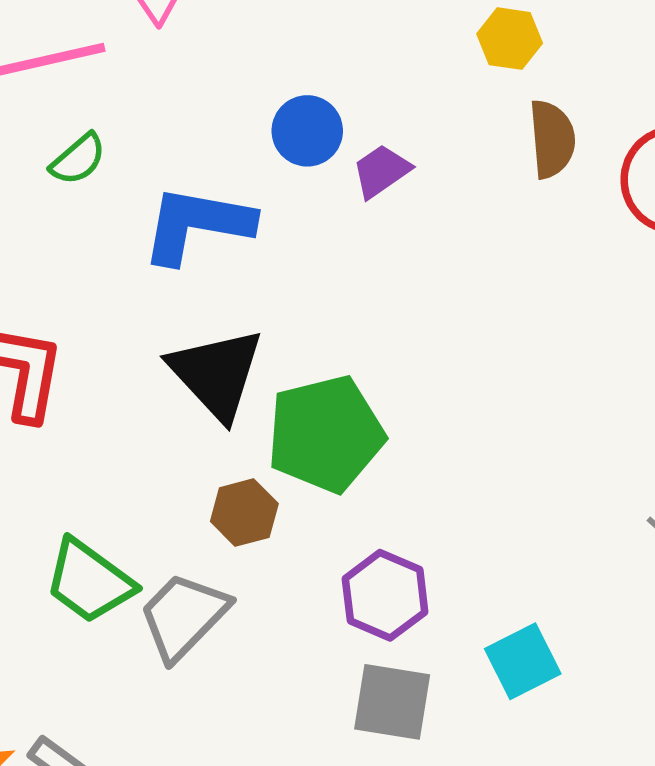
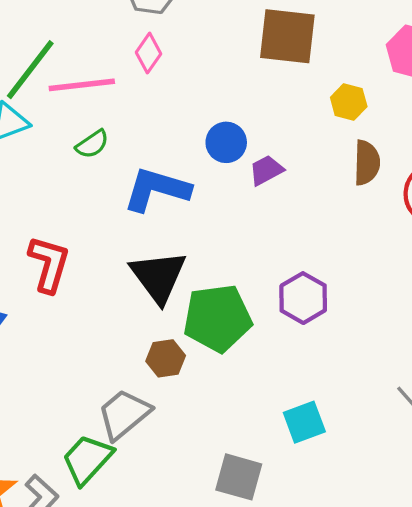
green trapezoid: (89, 581) -> (87, 459), moved, turned 90
purple hexagon: (385, 595) -> (303, 298), moved
cyan square: (523, 661) -> (304, 422), moved

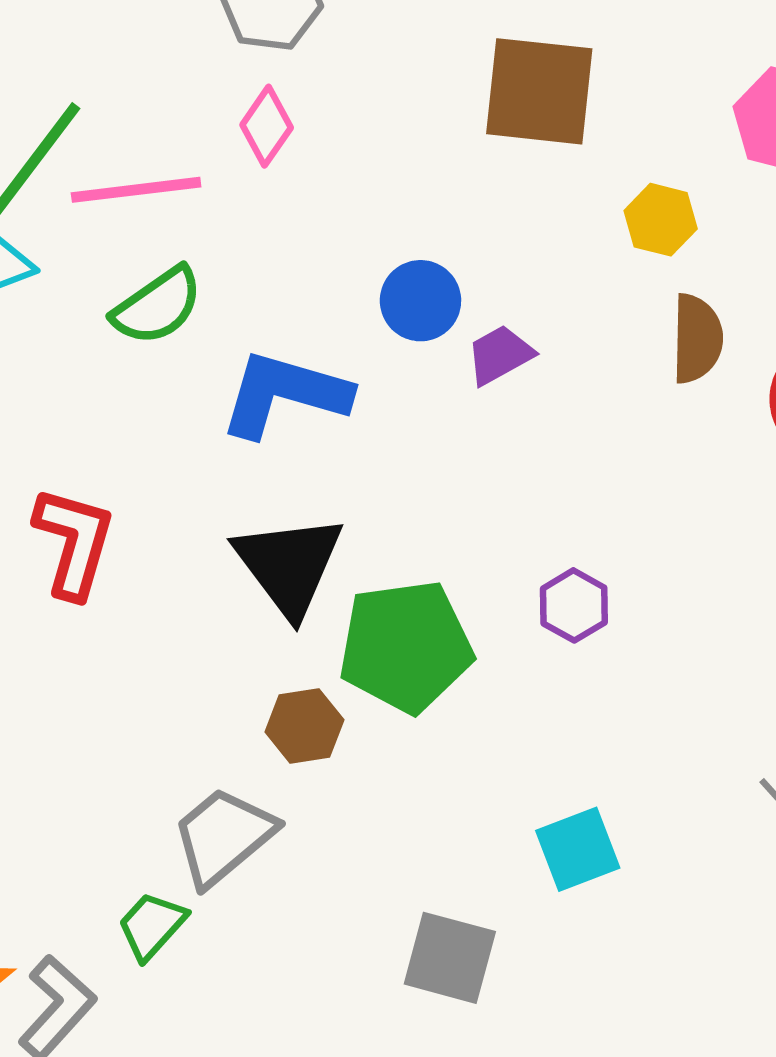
green semicircle: (92, 144) -> (157, 306), size x1.4
purple hexagon: (303, 298) -> (574, 605), size x0.7
green trapezoid: (87, 459) -> (152, 926), size x0.7

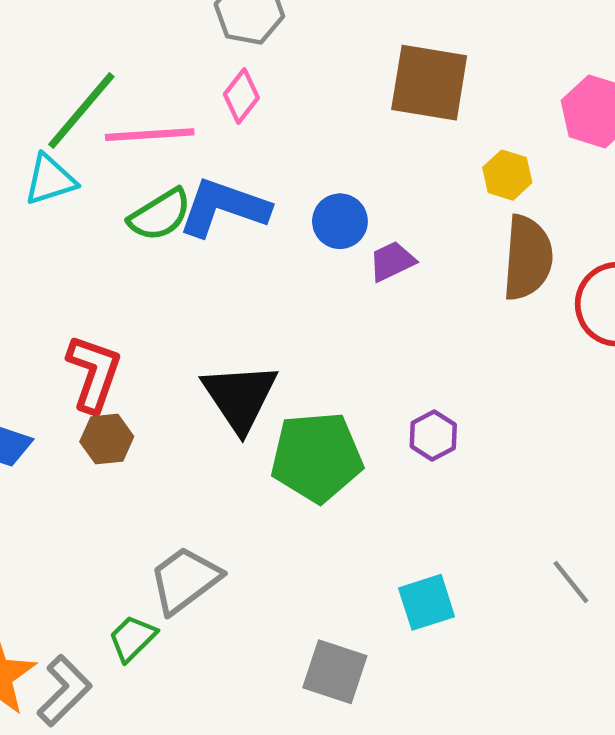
brown semicircle: (697, 339) -> (528, 258), size x1.4
blue L-shape: (285, 394) -> (224, 208), moved
brown hexagon: (304, 726) -> (107, 439), moved

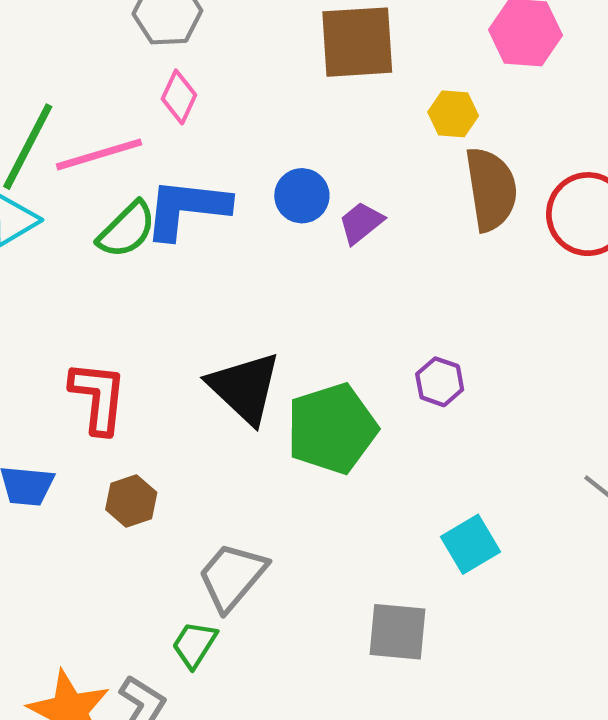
brown hexagon: (107, 439) -> (131, 501), moved

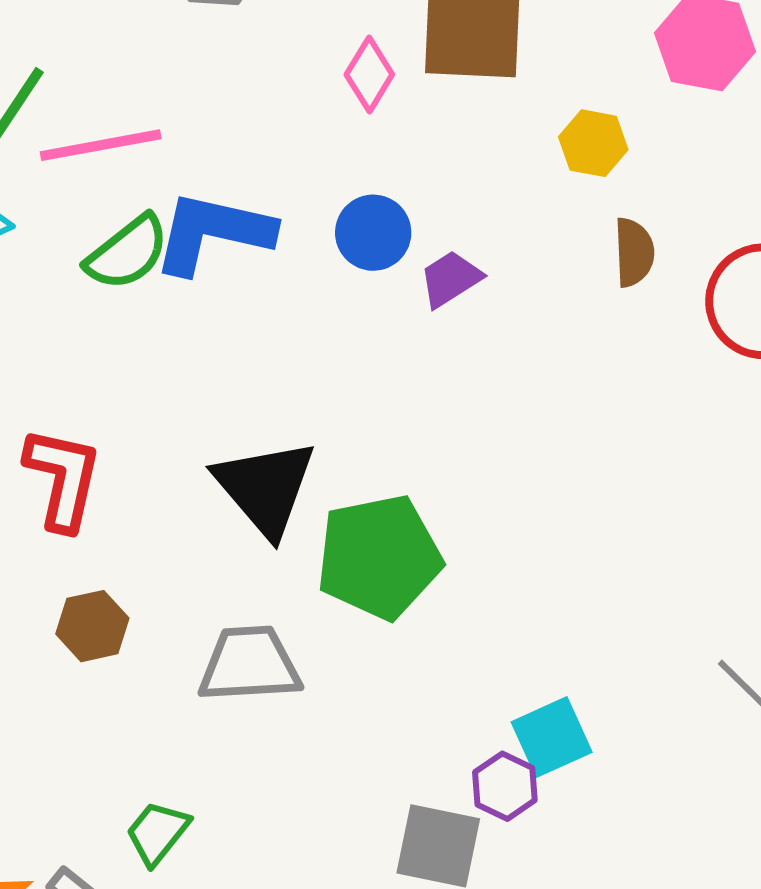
pink diamond: (179, 97) -> (369, 75), moved
brown semicircle: (491, 189) -> (634, 252), size x0.6
purple hexagon: (440, 382) -> (505, 786), moved
gray trapezoid: (232, 577) -> (250, 664), moved, turned 40

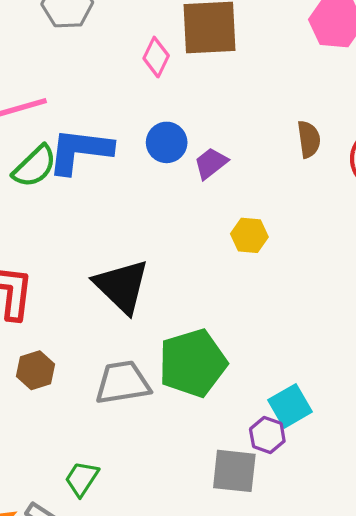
yellow hexagon: (593, 143) -> (249, 235), moved
green pentagon: (379, 557) -> (193, 363), moved

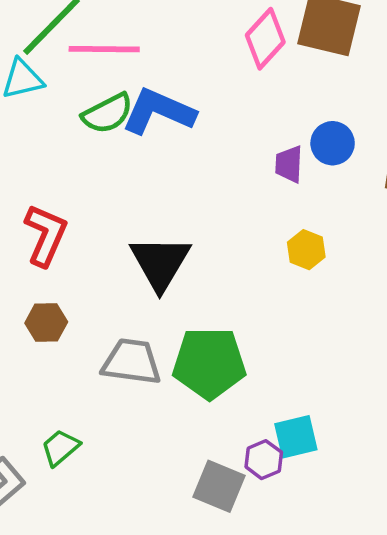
pink diamond: (156, 57) -> (265, 39), size x1.4
blue circle: (167, 142) -> (333, 143), moved
purple trapezoid: (211, 163) -> (289, 164), turned -66

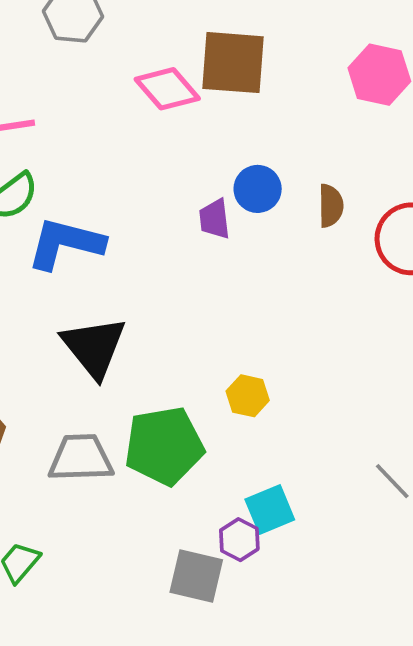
pink diamond: (265, 39) -> (167, 89), turned -74
blue L-shape: (159, 111) -> (66, 243), moved
yellow hexagon: (306, 250) -> (248, 396), moved

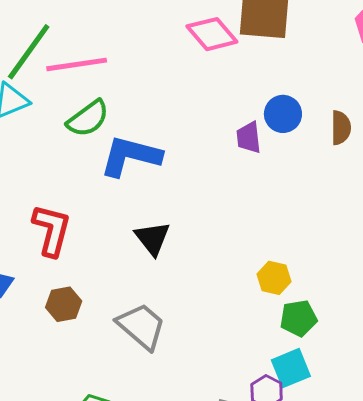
black triangle: (94, 347) -> (152, 238), size x0.7
green pentagon: (164, 446) -> (298, 318), moved, size x0.6
gray trapezoid: (81, 458) -> (141, 326), turned 42

